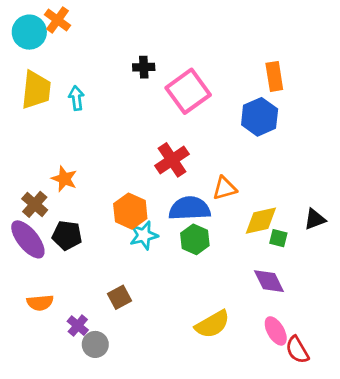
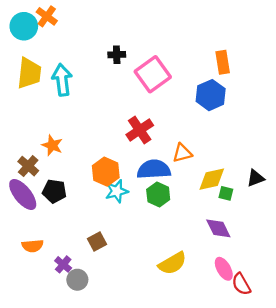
cyan arrow: (76, 98) -> (62, 80), size x1.6

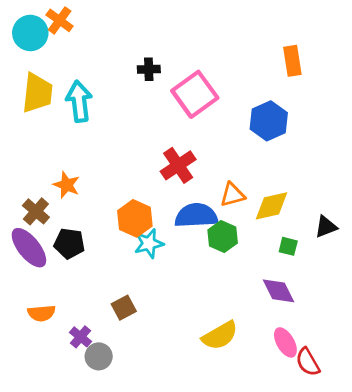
orange rectangle: (223, 62) -> (292, 61), moved
yellow diamond: (212, 179) -> (271, 206), moved
green hexagon: (158, 194) -> (223, 237), moved

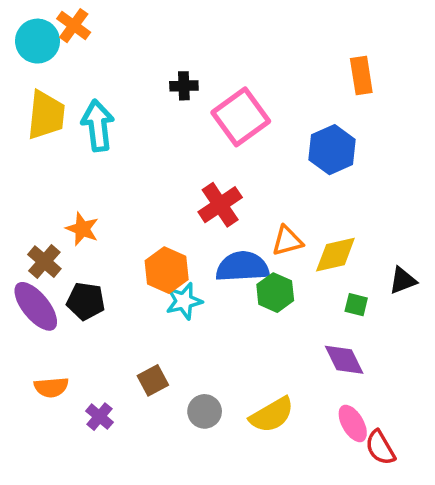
gray circle: (99, 356) -> (205, 411), moved

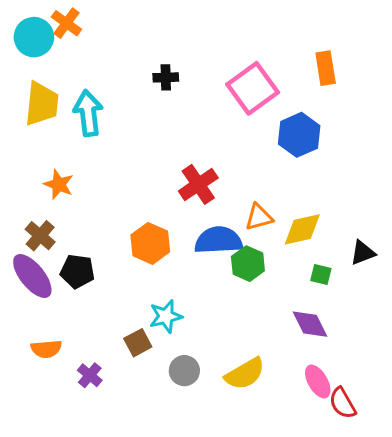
pink square: (241, 117) -> (253, 88), moved
orange star: (82, 229) -> (59, 184), moved
cyan star: (184, 301) -> (166, 316), moved

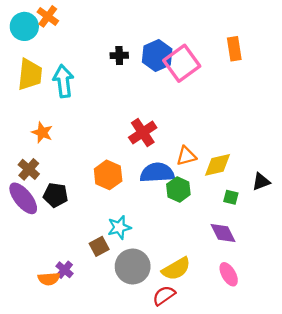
blue hexagon: (299, 135) -> (157, 55), moved
orange semicircle: (46, 349) -> (49, 279), moved
gray circle: (184, 371) -> (133, 266), size x1.6
red semicircle: (343, 403) -> (164, 296), moved, turned 85

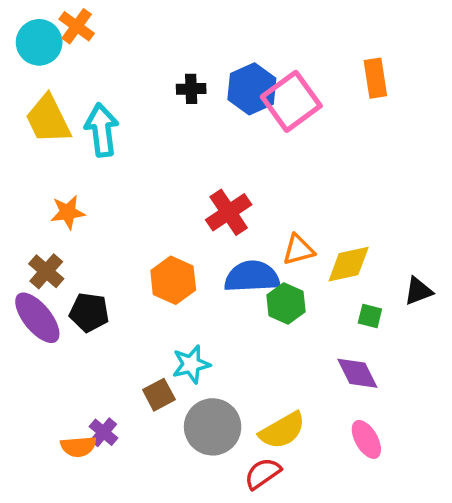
yellow trapezoid: (30, 74) -> (48, 119), turned 148
orange star: (42, 133) -> (68, 212), turned -30

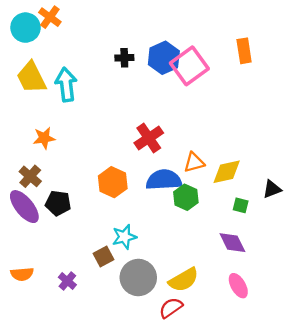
orange semicircle: (78, 447) -> (22, 274), moved

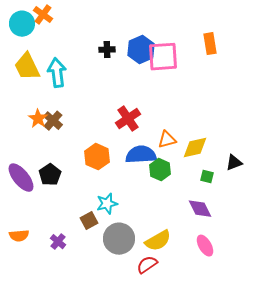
pink square: (189, 66) -> (163, 57), turned 32
orange star: (44, 138) -> (38, 119), turned -30
brown cross: (30, 176) -> (53, 121), moved
black pentagon: (58, 203) -> (50, 175), turned 30

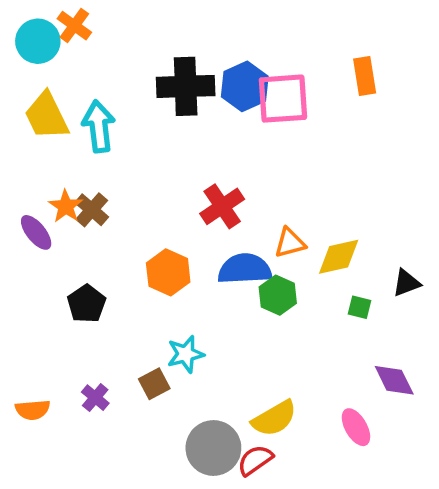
black cross: (107, 50) -> (186, 86), size x2.0
purple ellipse: (21, 178) -> (36, 232), moved, size x0.7
purple diamond: (200, 209) -> (394, 380), moved
gray circle: (119, 239) -> (213, 448), moved
purple cross: (58, 242) -> (95, 398), moved

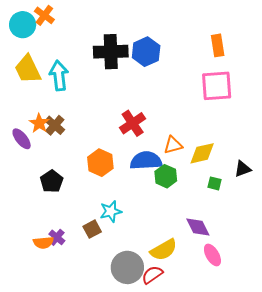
pink square: (283, 99) -> (217, 86), moved
purple diamond: (394, 380) -> (198, 227), moved
orange semicircle: (33, 410) -> (43, 243), moved

